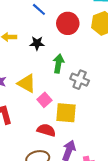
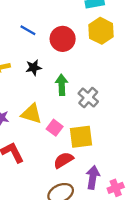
gray cross: (80, 80) -> (88, 98), turned 30
red semicircle: (46, 130) -> (63, 160), turned -36

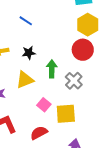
red circle: (63, 39) -> (83, 50), moved
yellow triangle: (31, 114) -> (25, 80), moved, turned -42
red semicircle: (63, 160) -> (39, 133), moved

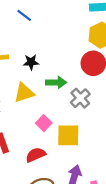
blue line: (26, 21) -> (24, 15), moved
green arrow: (52, 69) -> (56, 82), turned 84

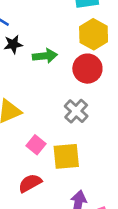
black star: (31, 62) -> (13, 44), moved
green arrow: (56, 82) -> (45, 56), moved

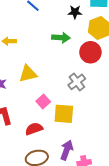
black star: (13, 44) -> (75, 12), moved

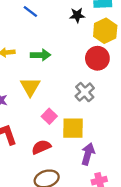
green arrow: (61, 38) -> (40, 55), moved
yellow triangle: (28, 74) -> (30, 87), turned -42
purple arrow: (67, 150) -> (88, 154), moved

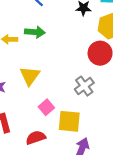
green arrow: (40, 55) -> (35, 32), moved

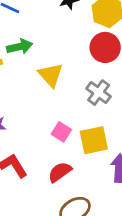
yellow triangle: (30, 76) -> (51, 75), moved

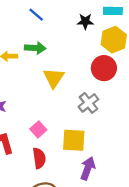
pink square: (61, 132) -> (38, 129), moved
red semicircle: (60, 172) -> (39, 158), turned 102

